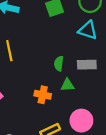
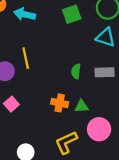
green triangle: (67, 85) -> (82, 106), moved

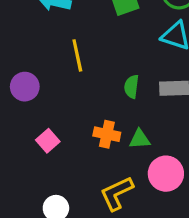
yellow line: (26, 58) -> (77, 55), moved
pink square: (11, 104) -> (48, 141), moved

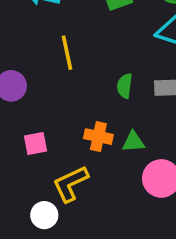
pink square: (48, 141) -> (36, 144), turned 30
yellow L-shape: (117, 193) -> (70, 184), moved

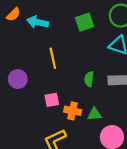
pink square: (36, 144) -> (52, 100), moved

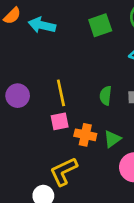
yellow line: (53, 58) -> (61, 93), moved
green triangle: (94, 114) -> (112, 139), turned -32

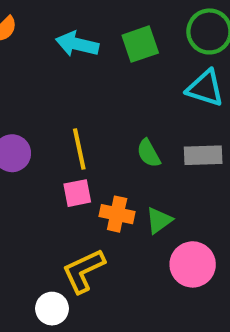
cyan arrow: (42, 25) -> (77, 44), moved
green semicircle: (106, 96) -> (149, 153), turned -36

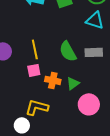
green semicircle: (149, 153) -> (68, 51), size x1.5
yellow L-shape: (83, 271) -> (37, 107), turned 40

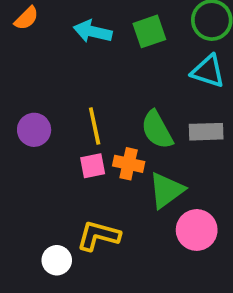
orange cross: (53, 80) -> (129, 164), moved
green triangle: (73, 83) -> (166, 190), size x1.5
white circle: (22, 125) -> (57, 260), moved

